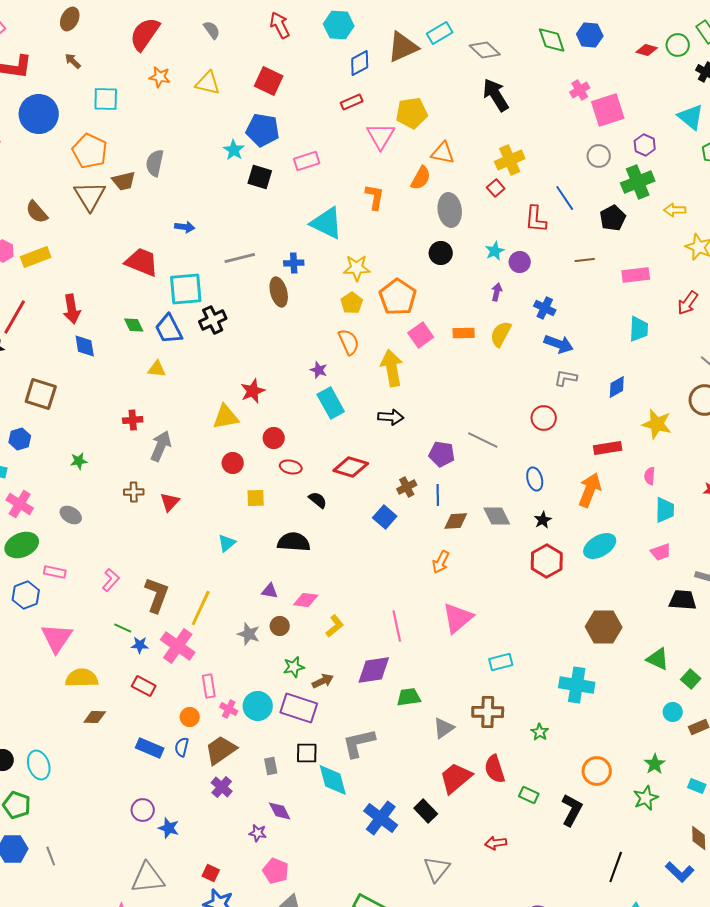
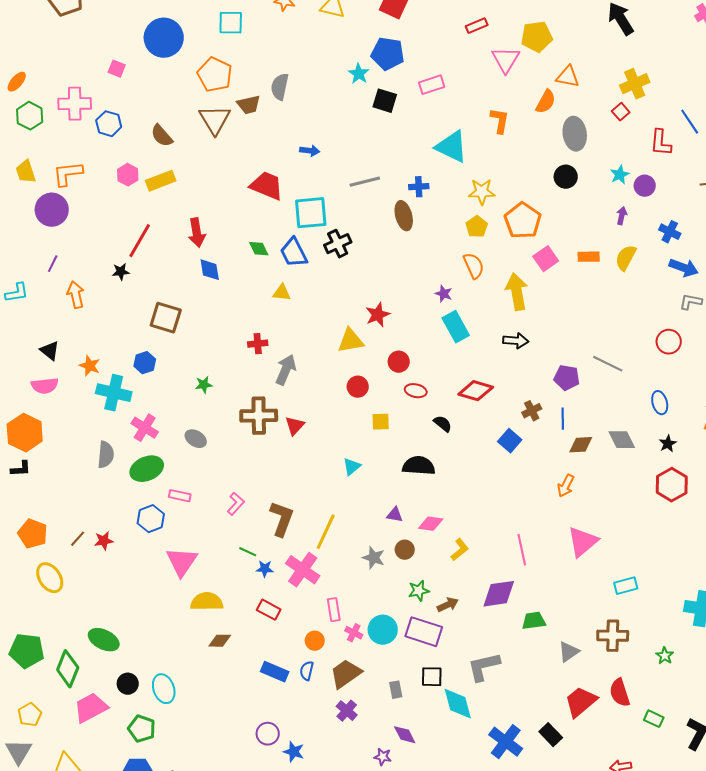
brown cross: (134, 492) -> (259, 416), size x1.8

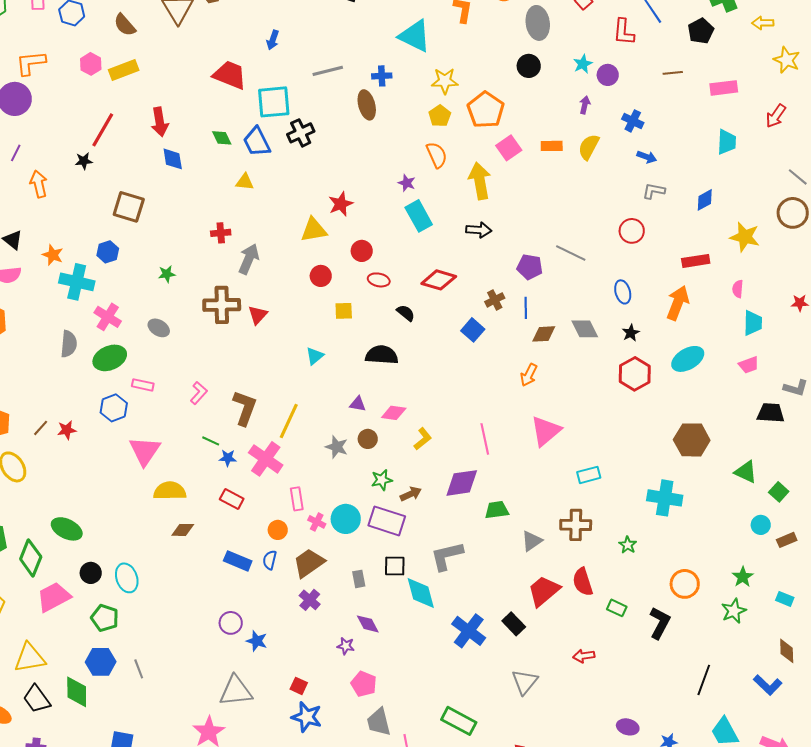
blue arrow: (310, 151) -> (273, 40), turned 102
blue arrow: (684, 268) -> (647, 157), size x0.7

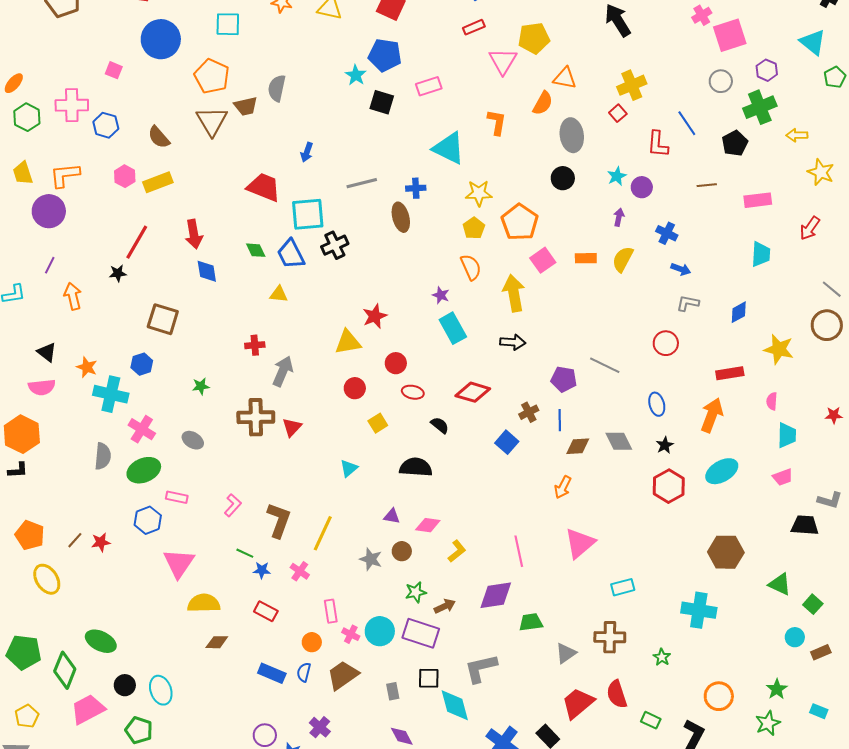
yellow square: (344, 311) -> (378, 423), turned -30
pink cross: (266, 459) -> (300, 571), size x0.6
purple cross: (310, 600) -> (320, 727), moved

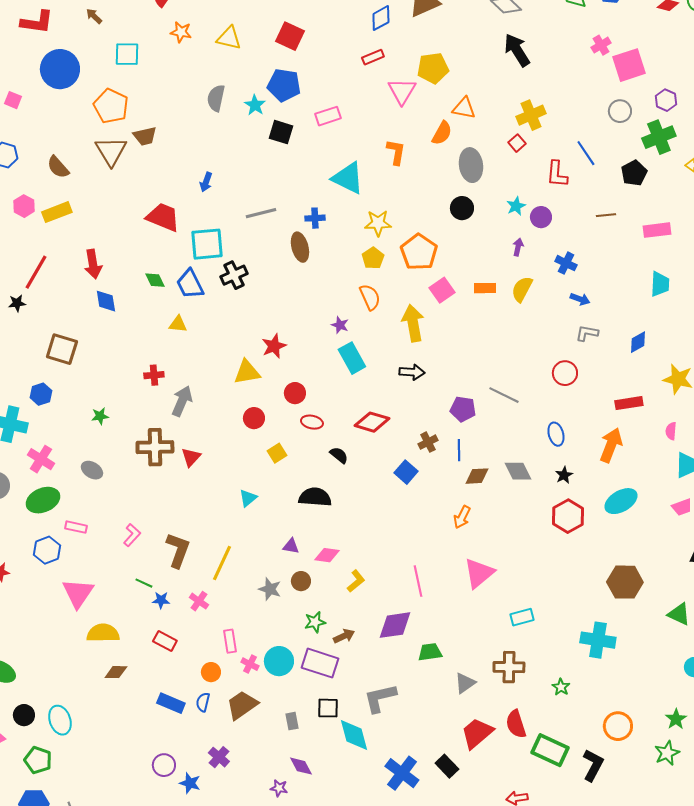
gray semicircle: (277, 88) -> (216, 98), moved
green rectangle: (651, 720) -> (550, 750), size x1.8

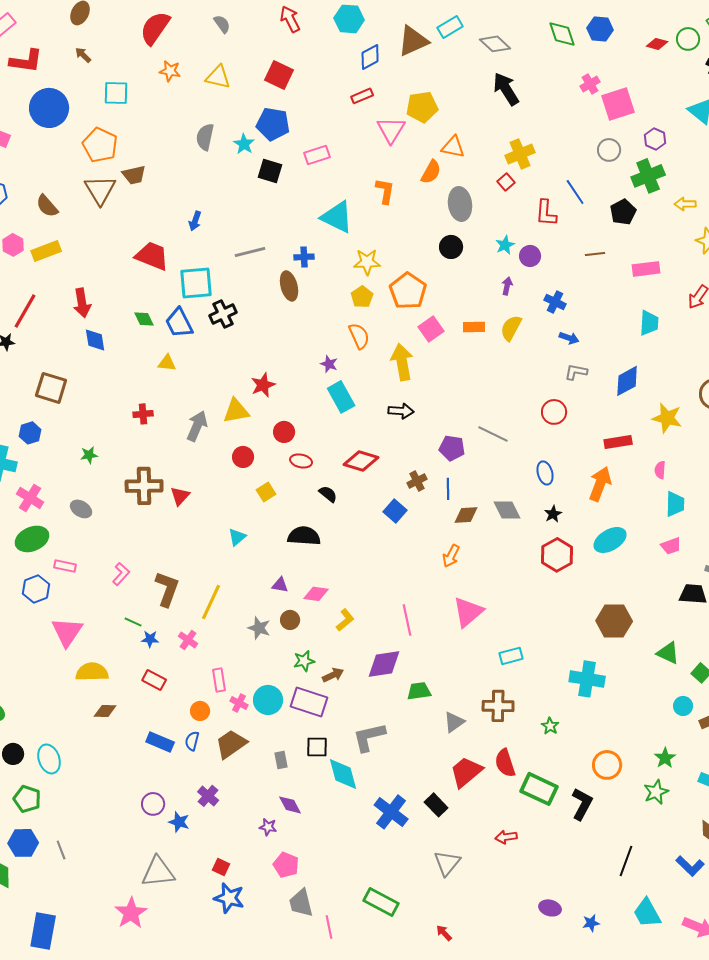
blue diamond: (638, 342) -> (627, 381), size x1.4
gray arrow: (182, 401) -> (197, 426), moved

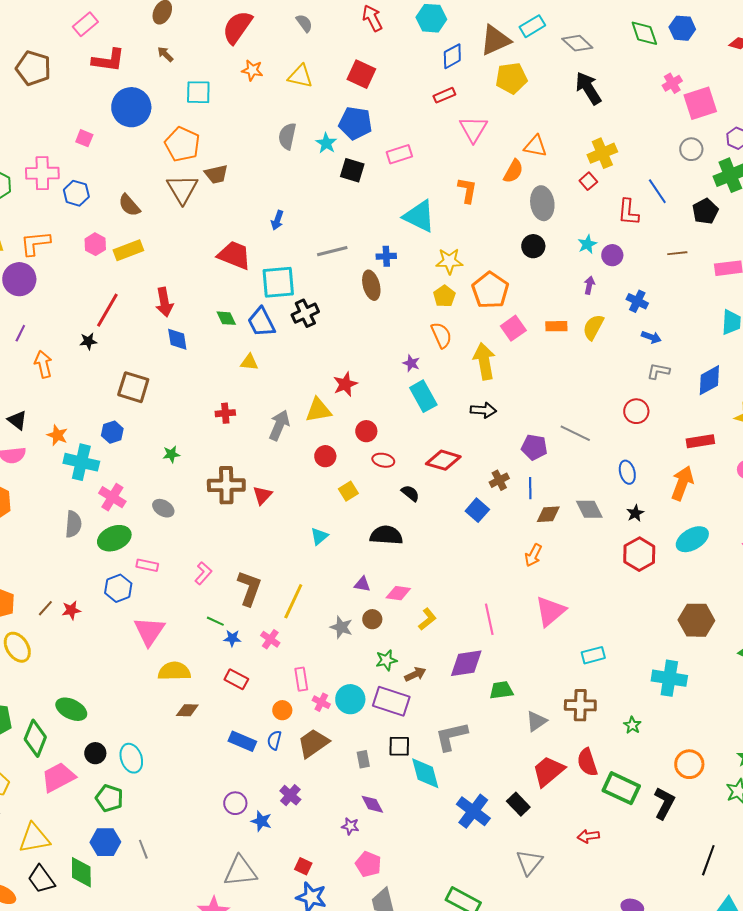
yellow pentagon: (422, 107) -> (511, 78), moved

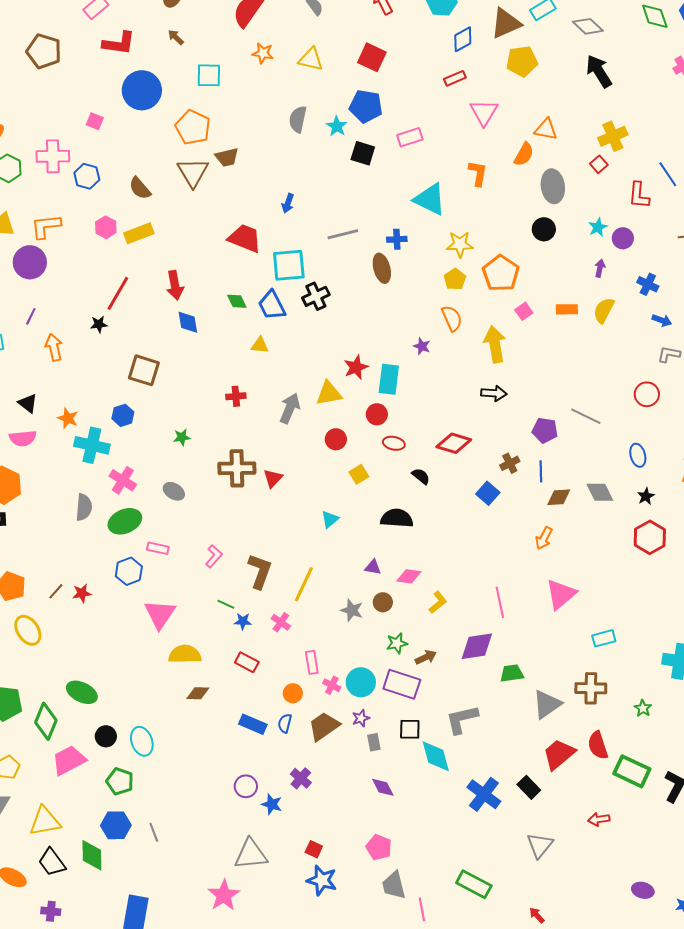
pink square: (513, 328) -> (524, 311), size x0.7
cyan rectangle: (423, 396) -> (389, 379), moved, turned 36
gray triangle: (536, 721) -> (547, 704), size x1.4
purple star: (350, 826) -> (361, 718), moved, turned -30

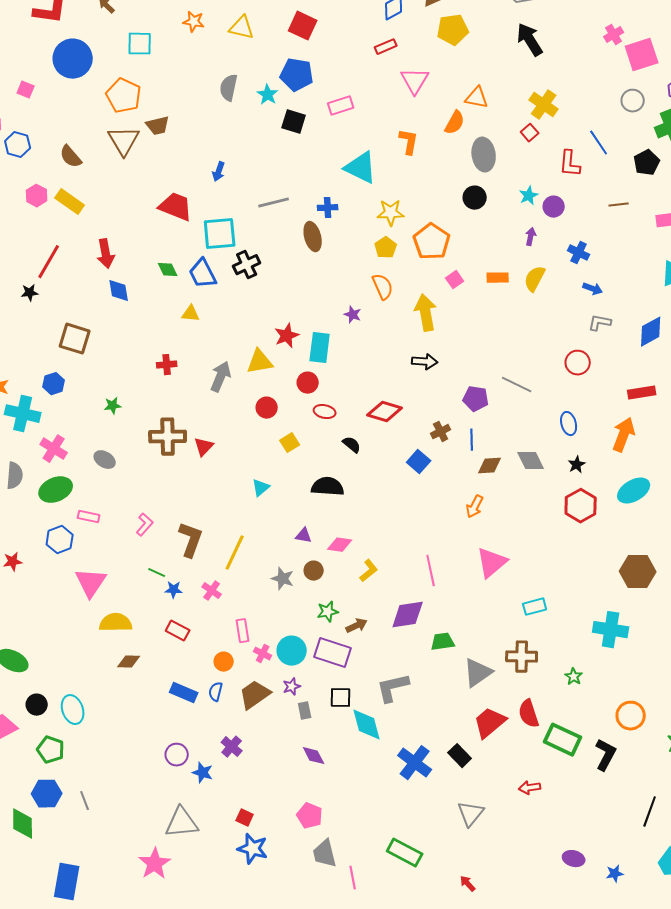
yellow cross: (613, 136) -> (544, 105), turned -32
yellow rectangle: (139, 233) -> (70, 202), turned 56

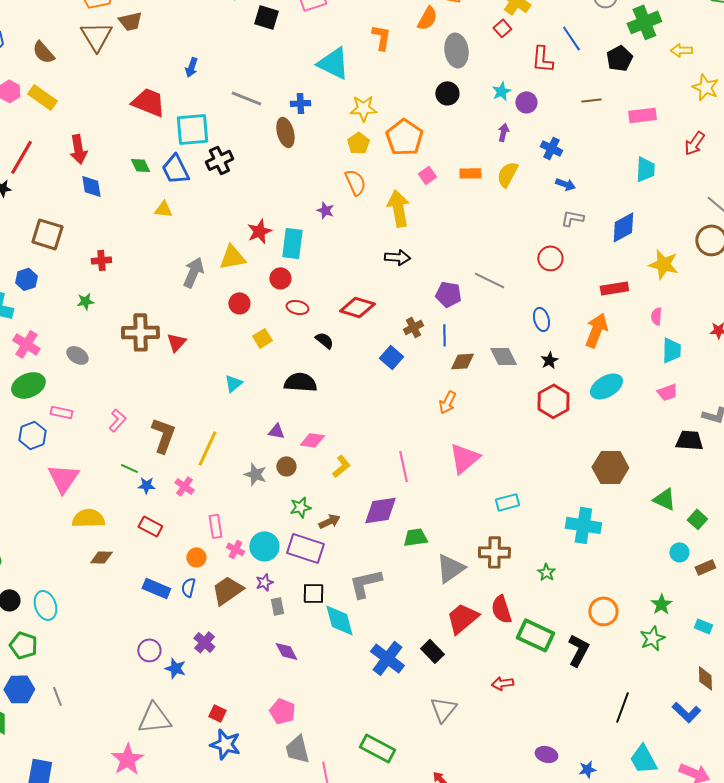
gray line: (274, 203) -> (246, 98), turned 36
red cross: (167, 365) -> (101, 260), moved

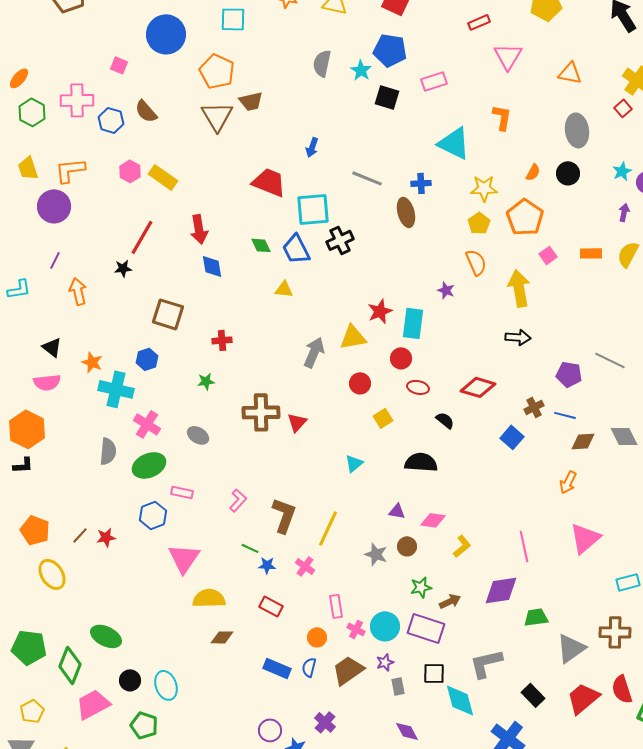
orange semicircle: (427, 18) -> (533, 172), moved, size x0.7
brown semicircle: (43, 52) -> (146, 111), moved
blue line: (444, 335) -> (565, 415), turned -75
black rectangle: (432, 651) -> (533, 695), moved

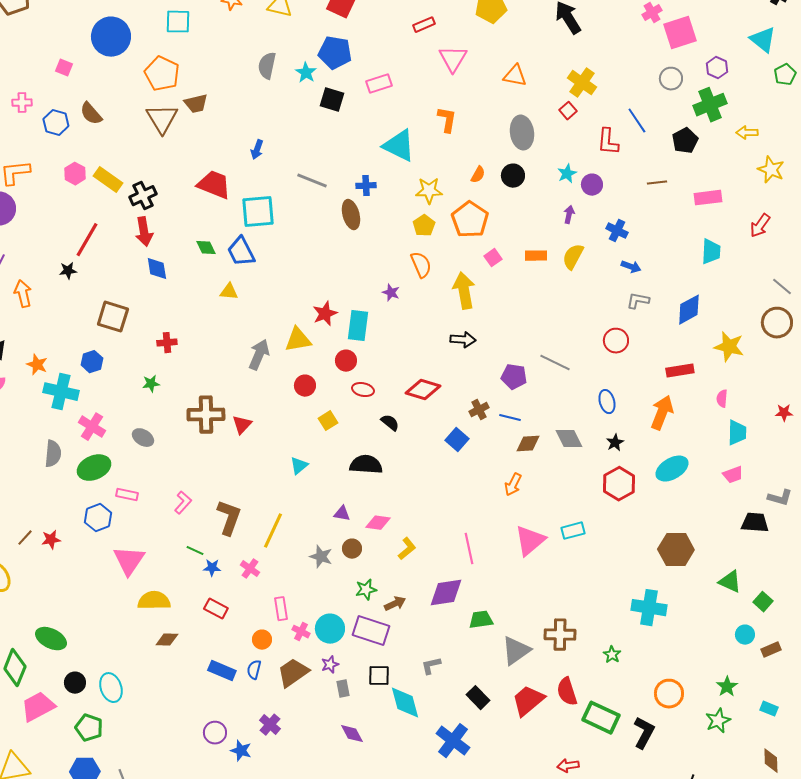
pink cross: (77, 100) -> (22, 103), size x0.6
black cross: (340, 240) -> (143, 196), moved
cyan rectangle: (628, 582) -> (573, 531), moved
gray L-shape: (486, 663) -> (431, 666), size x0.6

